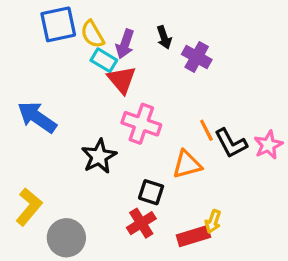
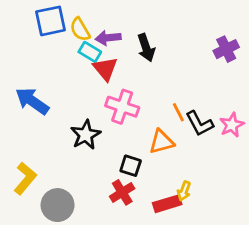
black arrow: (164, 37) -> (146, 48), moved, size x1.4
purple arrow: (125, 44) -> (108, 38), turned 65
purple cross: (197, 57) -> (226, 49), moved, turned 35

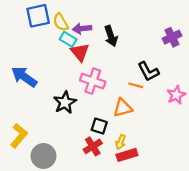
orange line: (178, 112) -> (136, 85), turned -48
black L-shape: (199, 124) -> (148, 71), moved
yellow arrow: (184, 191) -> (121, 142), moved

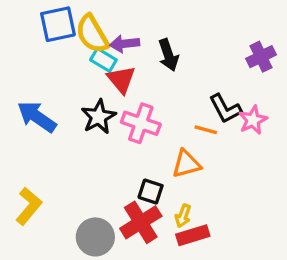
yellow semicircle: (61, 22) -> (92, 34), size x1.4
pink star: (176, 95) -> (253, 120), moved
black star: (65, 102) -> (99, 117), moved
red cross: (93, 146) -> (141, 222), size x1.4
gray circle: (43, 156) -> (95, 237), moved

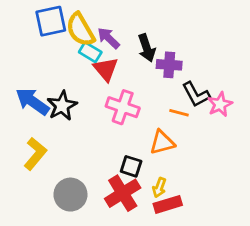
purple arrow: (125, 44) -> (109, 38), turned 50
purple cross: (261, 57) -> (169, 65), moved, turned 30
black star: (99, 117) -> (62, 106), moved
yellow L-shape: (29, 206) -> (35, 154), moved
gray circle: (95, 237) -> (70, 195), moved

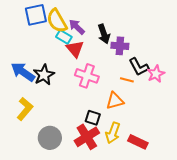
yellow arrow: (159, 188) -> (113, 133), size x1.5
red rectangle: (168, 204) -> (138, 142), moved, turned 42

